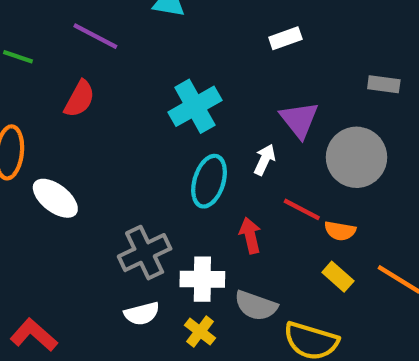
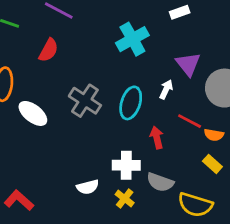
cyan cross: (195, 106) -> (132, 39), moved
gray cross: (145, 253) -> (85, 101), moved, turned -32

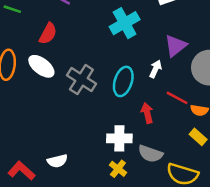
purple triangle: (188, 64) -> (176, 46), turned 30
white ellipse: (33, 113) -> (41, 66), moved
white semicircle: (88, 187) -> (57, 161), moved

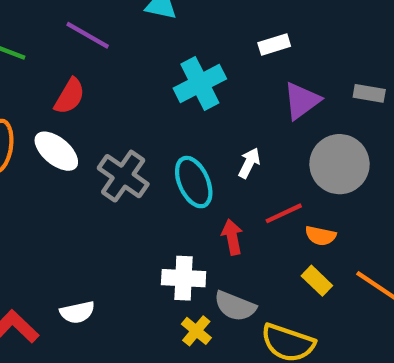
purple triangle: (176, 46) -> (302, 101), moved
cyan ellipse: (123, 81) -> (194, 182), turned -44
red line: (177, 98) -> (284, 213), turned -55
yellow cross: (118, 169) -> (196, 331), moved

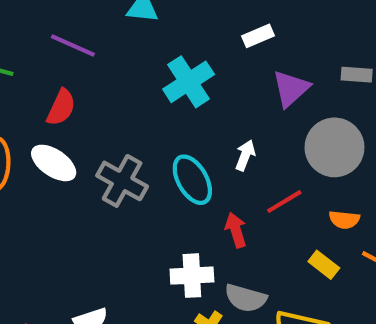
orange semicircle: (321, 236) -> (344, 220), moved

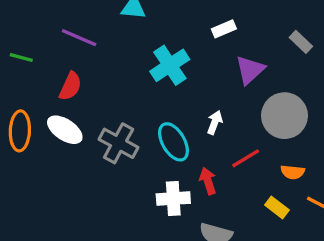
gray rectangle: (357, 75) -> (301, 42), moved, turned 40
white cross: (192, 276) -> (173, 199), moved

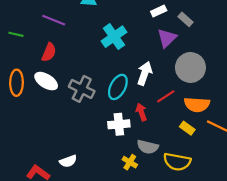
white rectangle: (224, 29) -> (159, 11), moved
gray rectangle: (301, 42) -> (186, 19), moved
white arrow: (215, 122) -> (145, 73), size x1.5
cyan ellipse: (173, 142) -> (118, 87), turned 60
orange semicircle: (293, 172) -> (197, 105), size x1.6

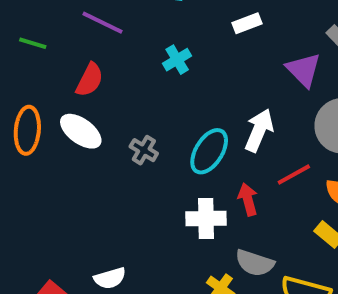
white rectangle: (159, 11) -> (247, 23), moved
cyan cross: (114, 37) -> (177, 60), moved, size x0.6
purple triangle: (167, 38) -> (304, 70), turned -35
gray cross: (82, 89) -> (144, 150), size x0.6

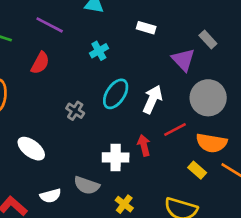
white rectangle: (247, 23) -> (146, 28), turned 36
white ellipse: (81, 131) -> (31, 149), moved
cyan ellipse: (209, 151) -> (116, 94), moved
gray semicircle: (255, 263) -> (87, 185), moved

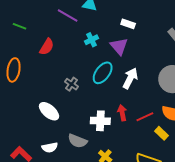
purple line: (50, 25) -> (68, 16), moved
purple triangle: (183, 60) -> (119, 46), moved
red line: (175, 129) -> (145, 117), moved
white ellipse: (31, 149) -> (49, 111), moved

